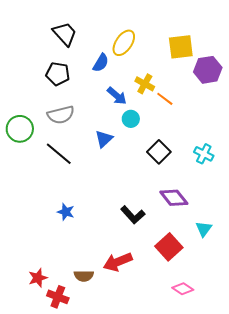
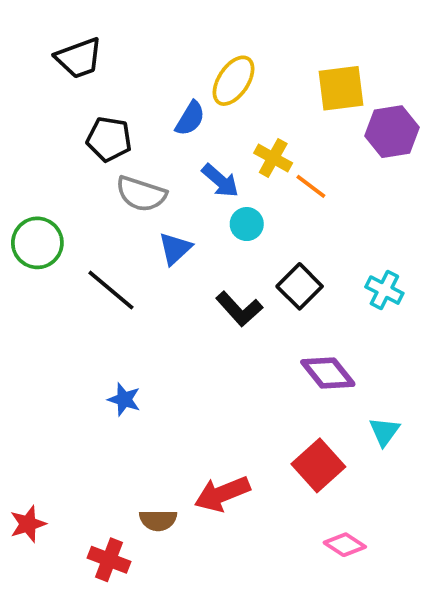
black trapezoid: (65, 34) -> (79, 58), moved, turned 112
gray semicircle: (61, 115) -> (141, 194), moved, turned 32
blue triangle: (104, 139) -> (175, 249), moved
black L-shape: (133, 215) -> (239, 309), moved
red star: (38, 278) -> (28, 524), moved

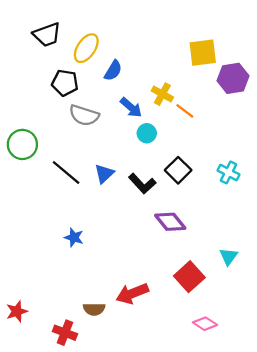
yellow ellipse: (234, 81) -> (86, 48), moved
blue triangle: (175, 249) -> (104, 174), moved
purple diamond: (328, 373) -> (170, 222), moved

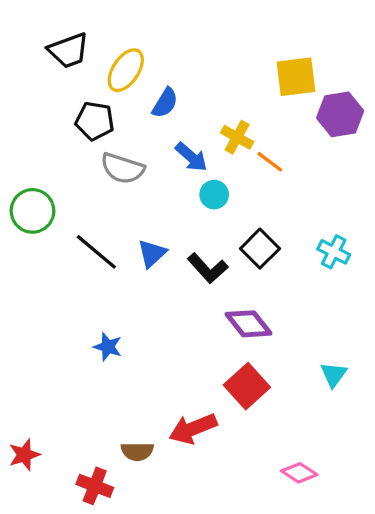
red square: (189, 277) -> (247, 386), moved

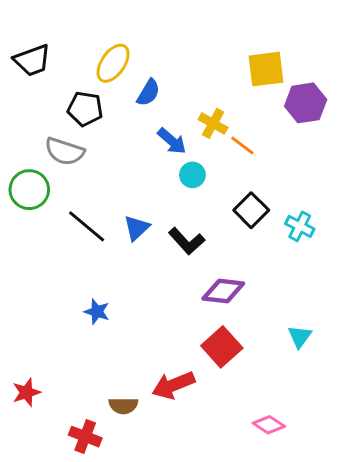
black trapezoid: (68, 51) -> (32, 60), moved
gray semicircle: (123, 168) -> (65, 151), moved
black square: (260, 249) -> (251, 210), moved
purple diamond: (249, 324) -> (223, 291), turned -45
red star: (24, 455) -> (26, 392), moved

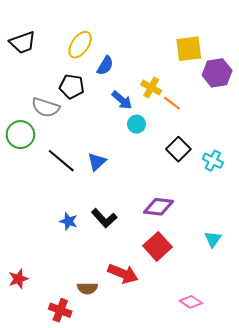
black pentagon: (85, 109) -> (72, 86), moved
black L-shape: (187, 241) -> (104, 218), moved
red arrow: (173, 385) -> (123, 274), turned -136

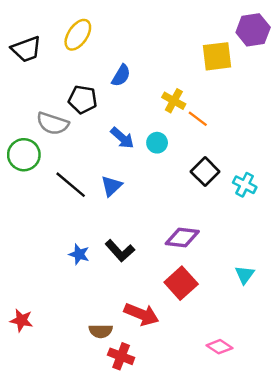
yellow ellipse: (80, 45) -> (78, 35), moved
purple hexagon: (217, 73) -> (253, 30), moved
blue arrow: (122, 100) -> (122, 138), moved
red star: (18, 279) -> (21, 320), turned 30
red cross: (60, 310) -> (121, 356), moved

